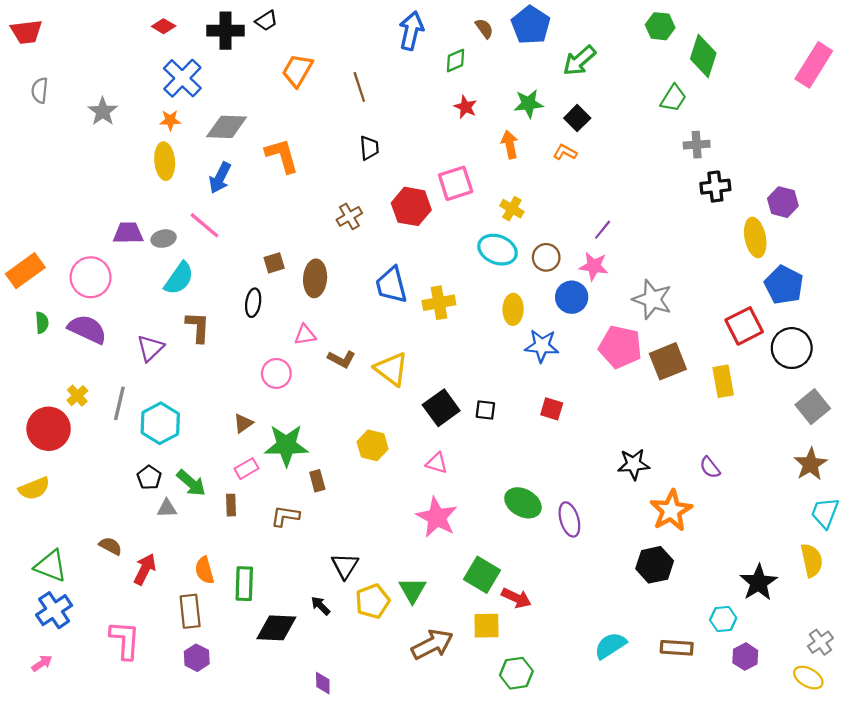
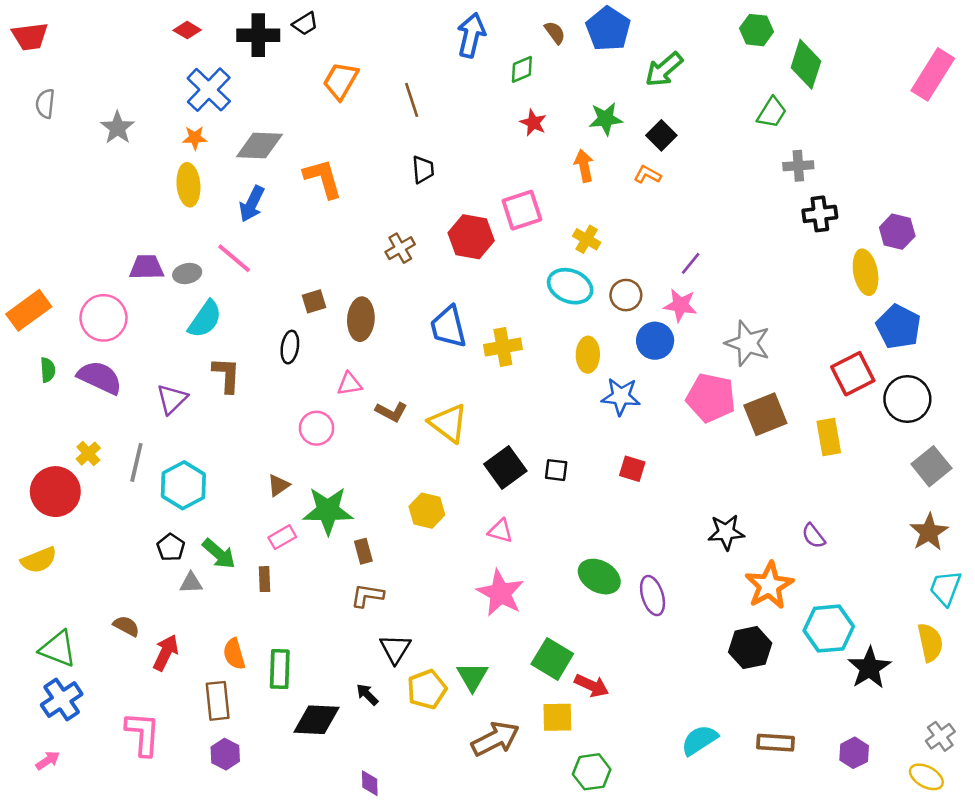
brown L-shape: (285, 516) -> (367, 596), moved
cyan hexagon: (723, 619) -> (829, 629), moved, size x1.6

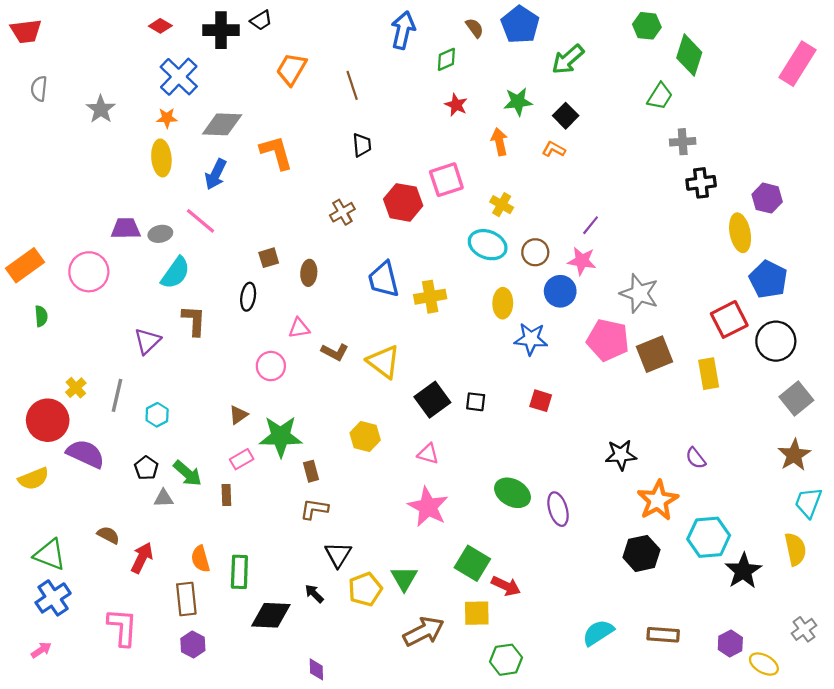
brown ellipse: (361, 319) -> (309, 273), size x0.7
purple semicircle: (100, 377) -> (86, 454), moved
cyan hexagon: (183, 485) -> (157, 415), size x0.6
yellow ellipse: (926, 777) -> (764, 664), moved

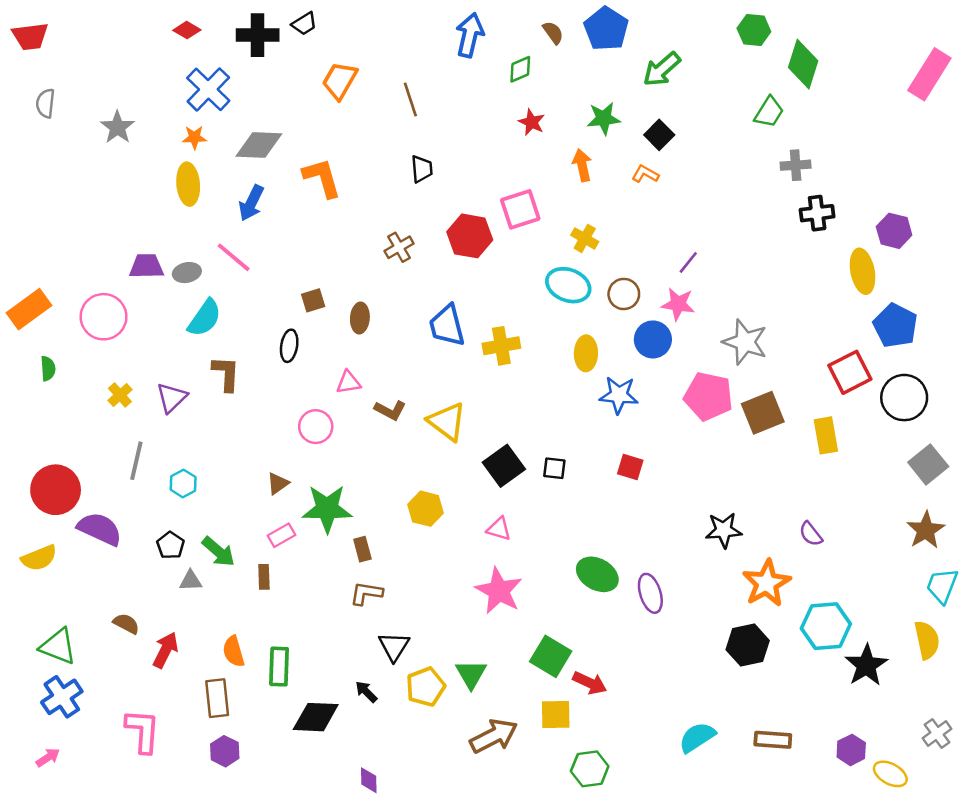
yellow cross: (76, 388) -> (120, 395), moved

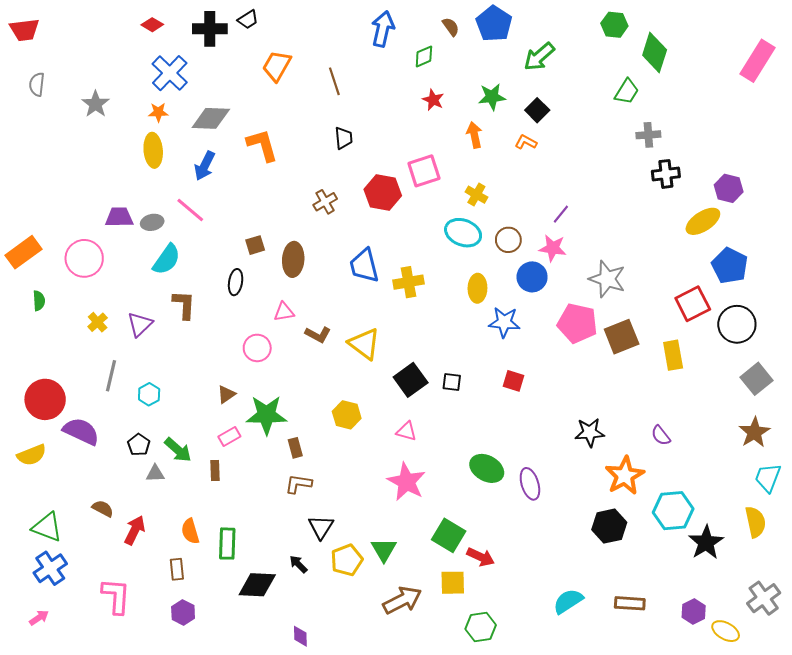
yellow ellipse: (863, 271) -> (703, 221), turned 68
brown ellipse: (360, 318) -> (293, 259), size x1.4
brown rectangle: (217, 698) -> (177, 569), size x0.7
gray cross: (937, 733) -> (764, 598), size x1.4

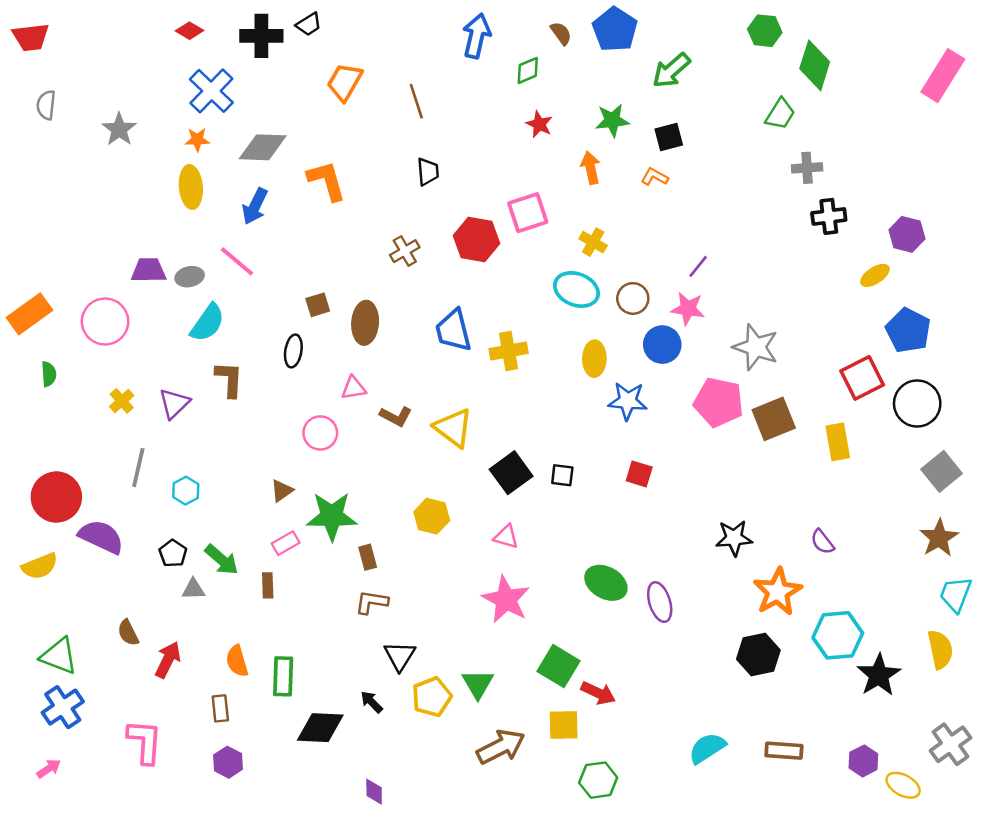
black square: (537, 110) -> (669, 137), turned 30
yellow ellipse: (703, 221) -> (875, 275), size x0.7
brown semicircle: (103, 509) -> (128, 633), turned -145

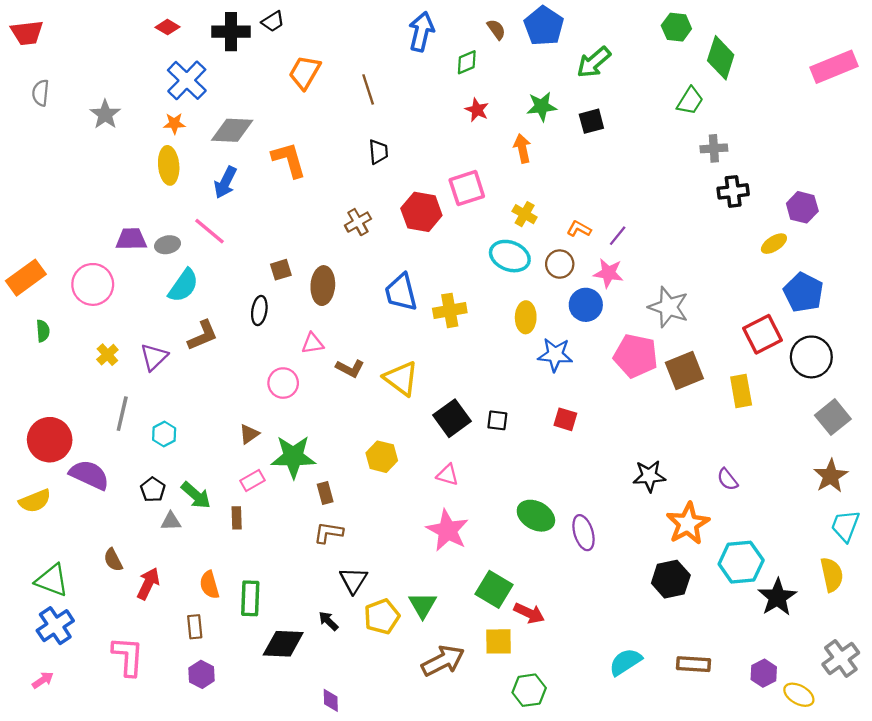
pink rectangle: (943, 76) -> (834, 67), turned 36
orange L-shape: (655, 177) -> (579, 229), moved
brown L-shape: (229, 379) -> (203, 335), turned 64

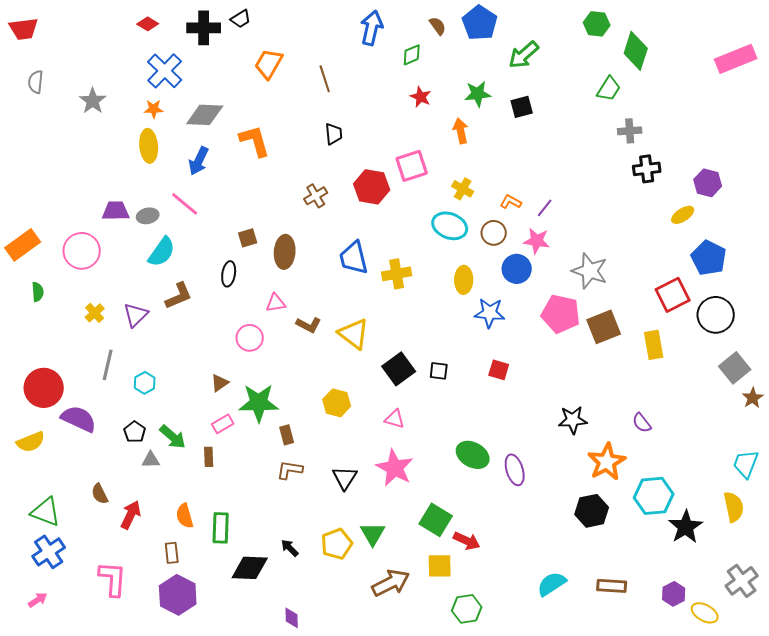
brown star: (831, 476) -> (753, 398), moved, size x0.7
black triangle: (353, 580) -> (345, 478), moved
purple hexagon: (202, 674) -> (178, 595), size x1.6

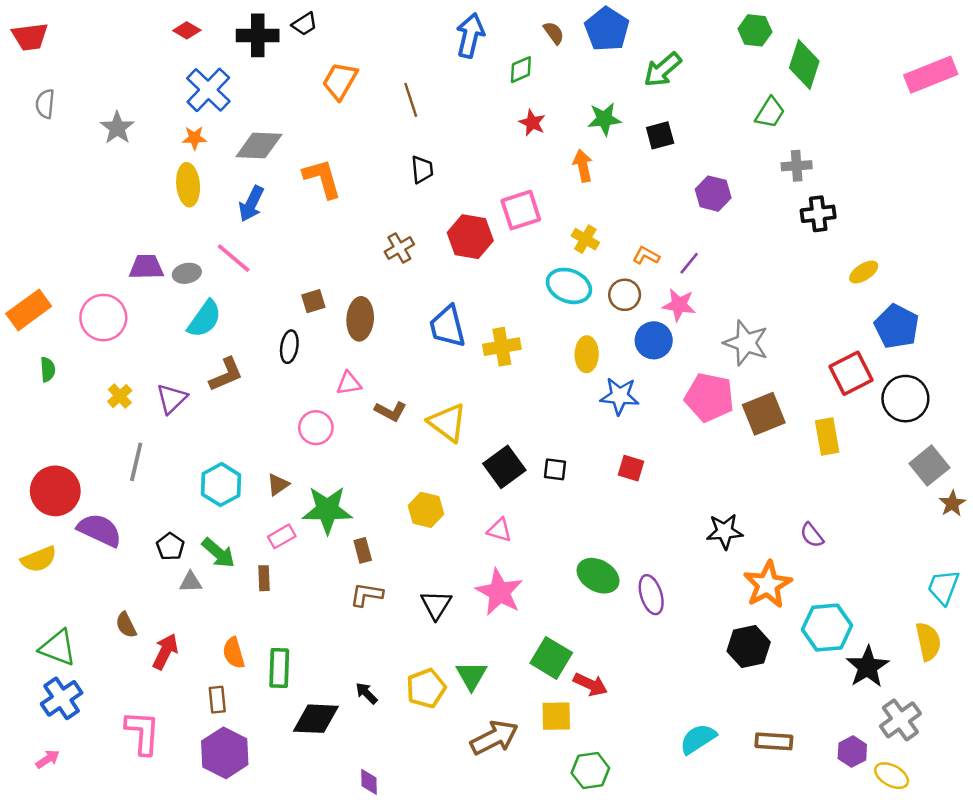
purple hexagon: (708, 183) -> (713, 194), moved
cyan hexagon: (145, 383) -> (221, 485), moved, size x1.5
gray cross: (742, 581) -> (900, 720), moved

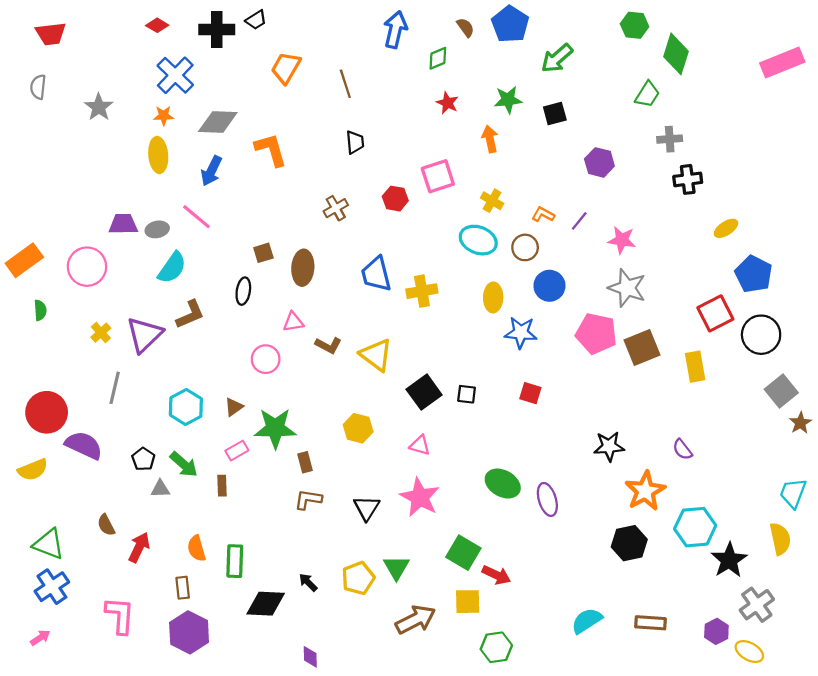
red trapezoid: (30, 37) -> (51, 34), moved
red hexagon: (470, 237) -> (395, 199), size x0.7
pink star: (679, 305) -> (622, 240), moved
purple triangle: (172, 399) -> (144, 335), size x1.4

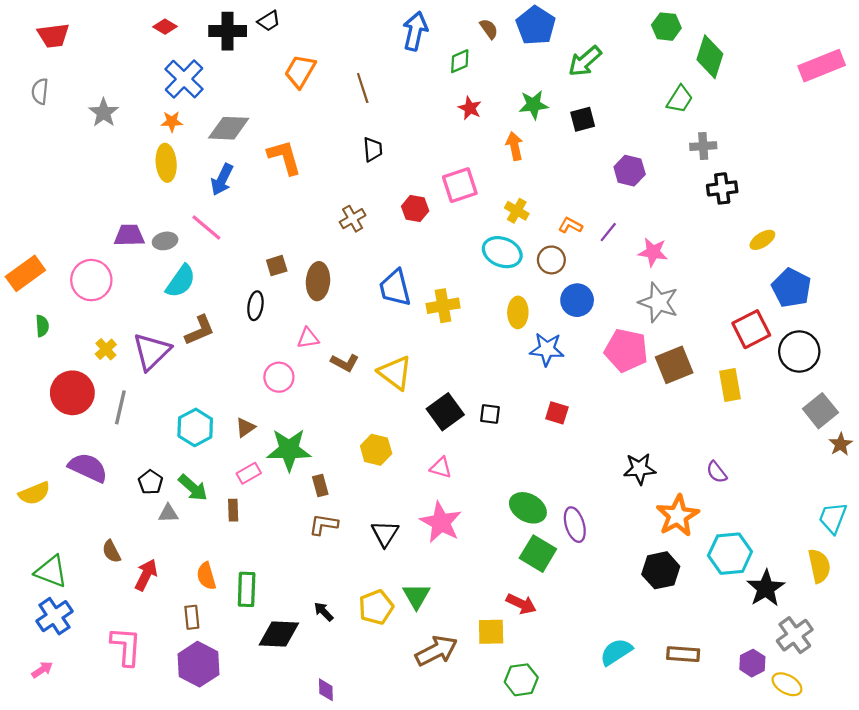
red circle: (47, 412) -> (72, 393), moved
green square: (463, 553) -> (538, 554), moved

